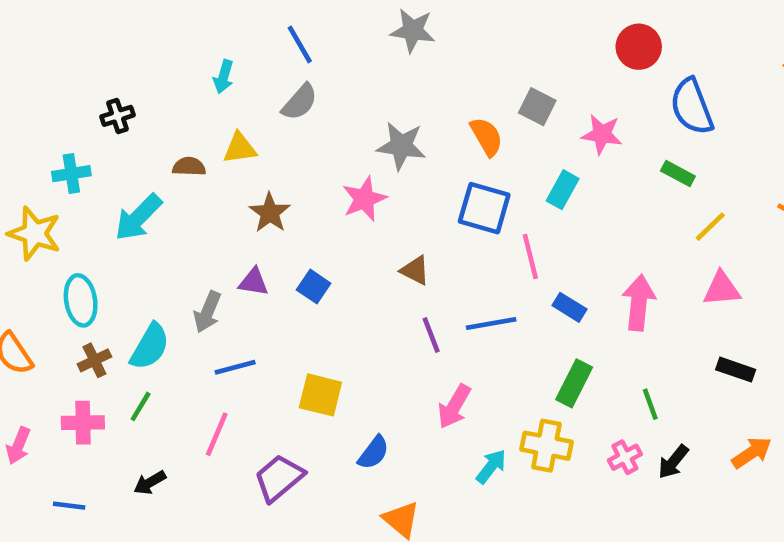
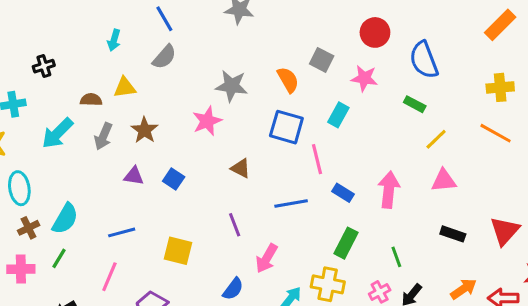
red circle: (639, 47) -> (375, 32), moved
gray arrow: (207, 312) -> (103, 136), moved
purple line: (431, 335) -> (235, 225), moved
blue semicircle: (374, 453) -> (233, 289), moved

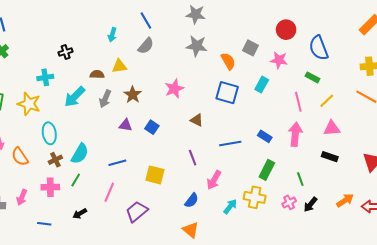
gray star: (232, 86) -> (197, 46), moved
pink line: (317, 159) -> (298, 102), moved
black rectangle: (453, 234) -> (330, 157), moved

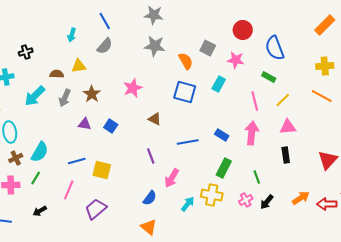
black rectangle: (330, 157) -> (286, 155), turned 63
yellow square: (155, 175) -> (102, 170), moved

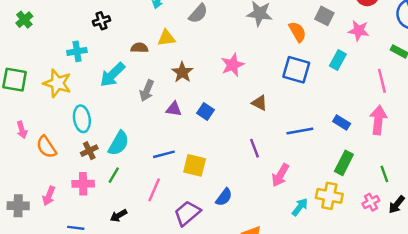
gray arrow: (65, 98) -> (147, 91), moved
blue semicircle: (150, 198) -> (224, 197), moved

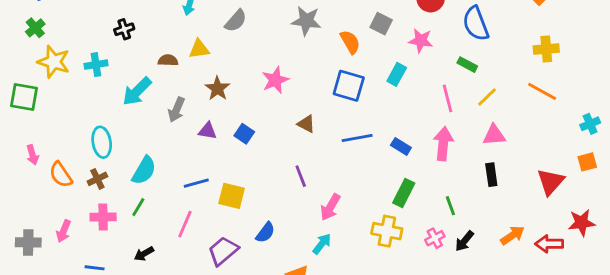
yellow star: (57, 83) -> (54, 62), moved
blue line: (300, 131) -> (357, 138), moved
brown cross: (89, 151) -> (97, 179), moved
cyan arrow: (300, 207) -> (322, 244), moved

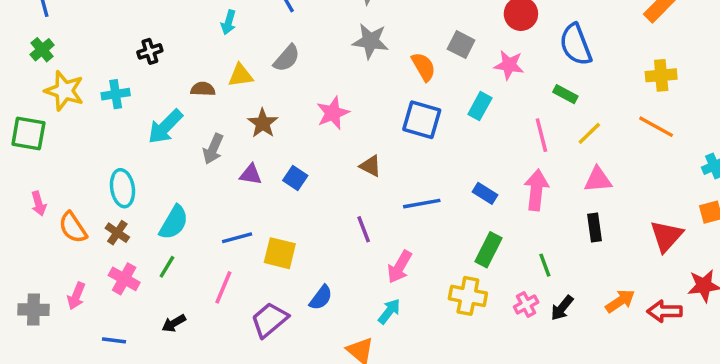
gray semicircle: (236, 21) -> (287, 58), moved
blue line: (357, 138) -> (422, 204), moved
brown cross: (97, 179) -> (117, 233), turned -30
pink cross: (103, 217) -> (124, 279), turned 30

